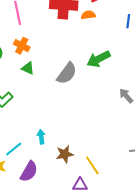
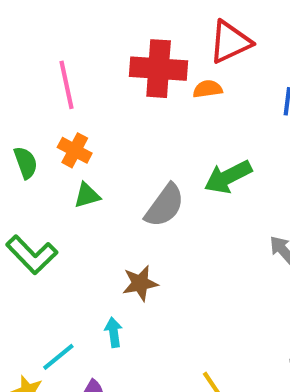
green triangle: (28, 68) -> (87, 195), turned -40
brown star: (65, 154) -> (140, 283), moved

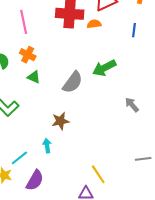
green triangle: (87, 195) -> (34, 77), turned 40

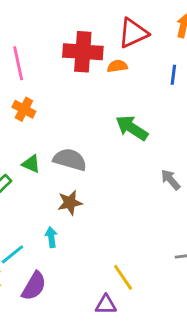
green arrow: (104, 68) -> (132, 128), turned 60
green triangle: (34, 77) -> (31, 164), moved
gray semicircle: (73, 82) -> (70, 160), moved, turned -110

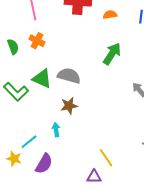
orange semicircle: (117, 66) -> (110, 15), moved
green arrow: (132, 128) -> (112, 54), turned 90
green triangle: (31, 164) -> (42, 79), size x1.5

